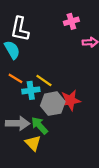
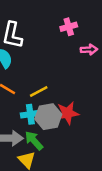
yellow line: (44, 81) -> (39, 91), turned -63
cyan cross: (31, 90) -> (30, 114), moved

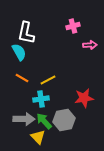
red star: (67, 113) -> (84, 98), moved
gray hexagon: (48, 117) -> (64, 120), moved

